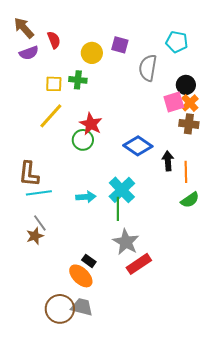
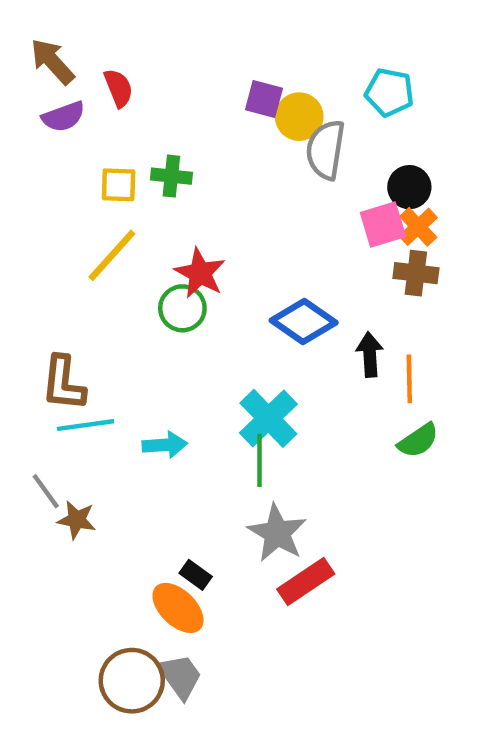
yellow circle: (92, 53) -> (299, 117), moved
cyan arrow: (86, 197) -> (165, 445), moved
gray line: (40, 223) -> (46, 491), moved
brown star: (35, 236) -> (77, 520), turned 30
gray trapezoid: (82, 307) -> (180, 676), turned 40

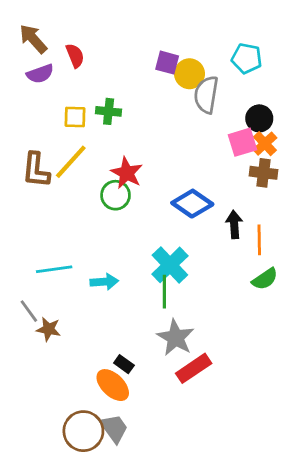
brown L-shape: (63, 383) -> (36, 170), moved

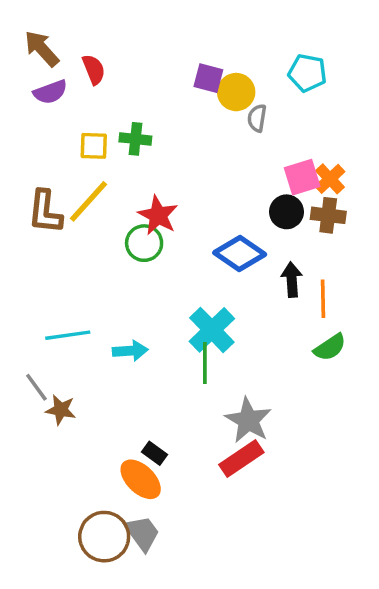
gray semicircle: (206, 95) -> (257, 118), size x0.6
black circle: (259, 118) -> (287, 212), moved
gray star: (176, 338) -> (248, 420), moved

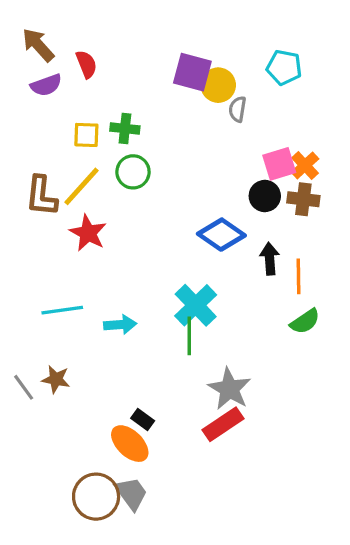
purple square: (208, 78) -> (192, 72), size x1.4
red star: (158, 215) -> (88, 233), moved
green circle: (144, 243) -> (133, 172), moved
gray line: (36, 387) -> (24, 387), moved

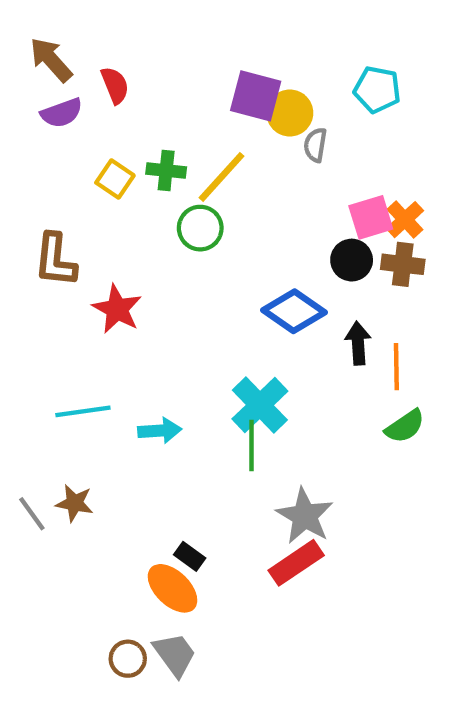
yellow square: (86, 135) -> (115, 179), turned 32
green circle: (133, 172) -> (200, 228), moved
yellow line: (82, 186) -> (222, 177), moved
brown circle: (96, 497) -> (128, 659), size x0.6

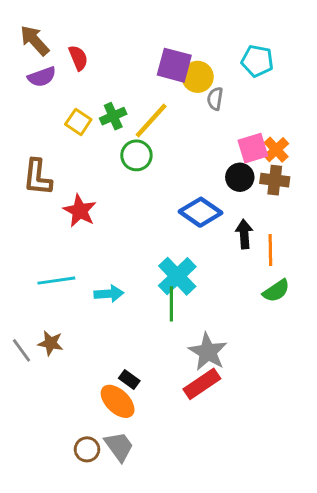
green cross: (166, 171) -> (113, 116), turned -30

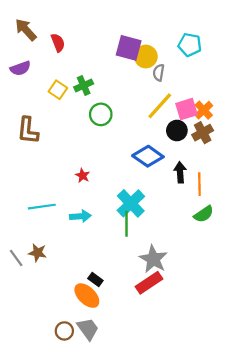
purple semicircle: (42, 77) -> (20, 68), moved
yellow line: (151, 120) -> (160, 106), moved
brown cross: (275, 180) -> (203, 133), turned -36
red star: (80, 211) -> (83, 176), moved, size x0.6

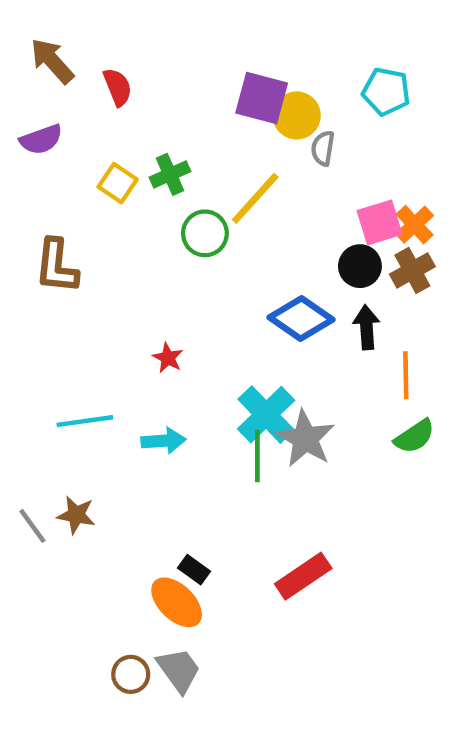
yellow line: (160, 106) -> (255, 198), moved
black arrow: (180, 172) -> (367, 327), moved
gray star: (153, 259) -> (305, 439), moved

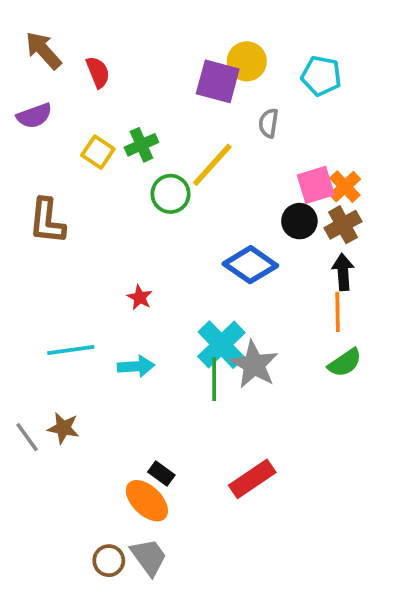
yellow circle: (297, 115) -> (247, 61), moved
black arrow: (367, 327) -> (343, 272), moved

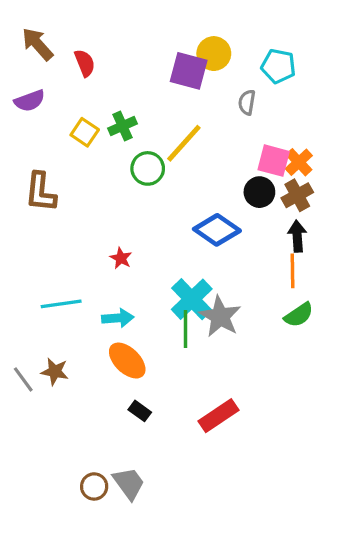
gray semicircle: (269, 123) -> (247, 102), moved
pink square: (316, 185) -> (274, 161), turned 32
orange ellipse: (147, 501) -> (127, 361), moved

